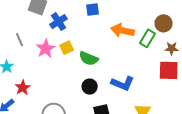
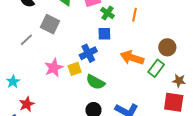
blue cross: (58, 22) -> (88, 53), moved
brown circle: (164, 23) -> (167, 47), moved
gray line: (20, 40) -> (26, 40), moved, turned 64

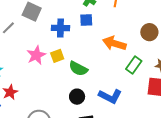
blue cross: (88, 53) -> (60, 28), moved, turned 30
green rectangle: (156, 68) -> (134, 65), moved

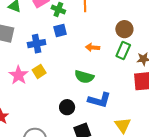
orange arrow: (114, 43) -> (93, 47), size x0.6
green rectangle: (134, 65) -> (123, 50), moved
green semicircle: (78, 69) -> (84, 77), moved

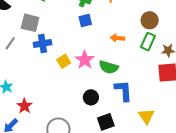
blue cross: (37, 44) -> (43, 44), moved
pink star: (18, 75) -> (85, 60), moved
blue L-shape: (99, 100) -> (123, 91), turned -110

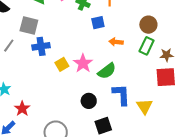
blue square: (85, 21) -> (98, 23), moved
green semicircle: (109, 67) -> (107, 71), turned -54
yellow triangle: (146, 116) -> (145, 106), moved

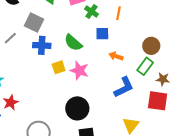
pink star: (83, 63) -> (79, 70), turned -30
green semicircle: (107, 71) -> (73, 43), moved, turned 66
blue L-shape: (121, 95) -> (124, 87), moved, turned 55
black circle: (89, 101) -> (77, 108), size x1.5

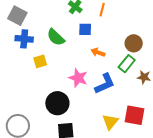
pink star: (79, 70) -> (78, 78), moved
red square: (158, 101) -> (135, 115), moved

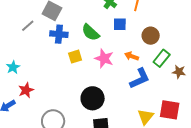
brown circle: (134, 43) -> (151, 36), moved
orange arrow: (98, 52) -> (132, 56), moved
pink star: (78, 78) -> (104, 58), moved

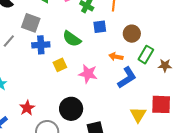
pink star: (104, 58) -> (88, 74), moved
red star: (26, 90) -> (27, 108), moved
black circle: (93, 98) -> (71, 109), moved

